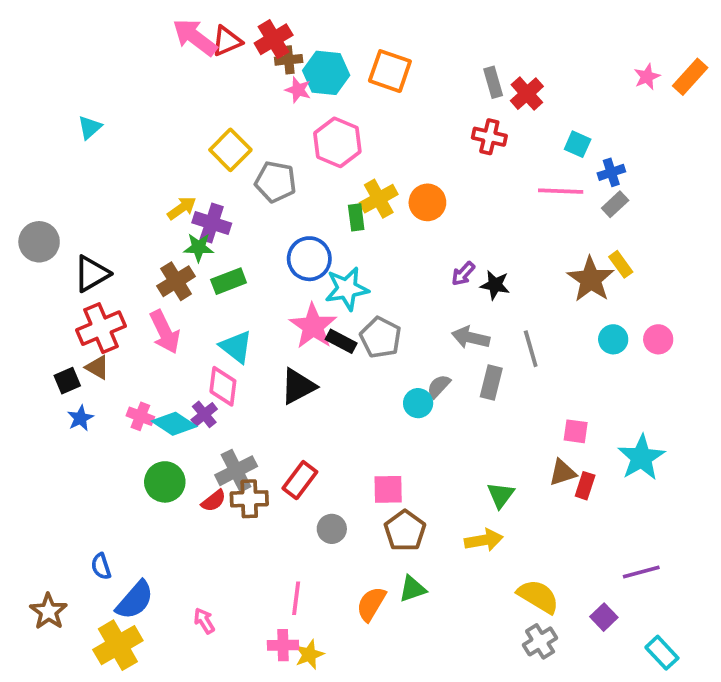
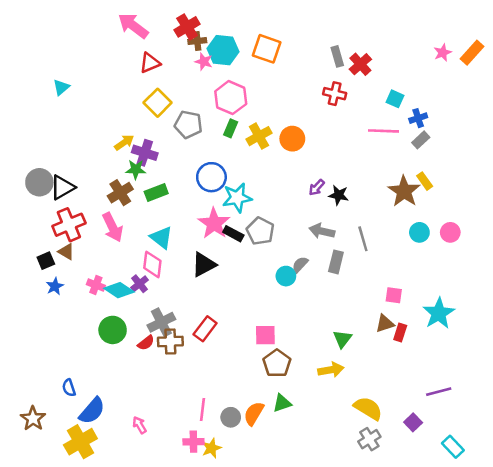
red triangle: (227, 41) -> (150, 63), moved
green rectangle: (356, 217) -> (231, 128), moved, turned 30
gray circle: (39, 242) -> (39, 182), moved
gray circle: (332, 529) -> (231, 417), moved

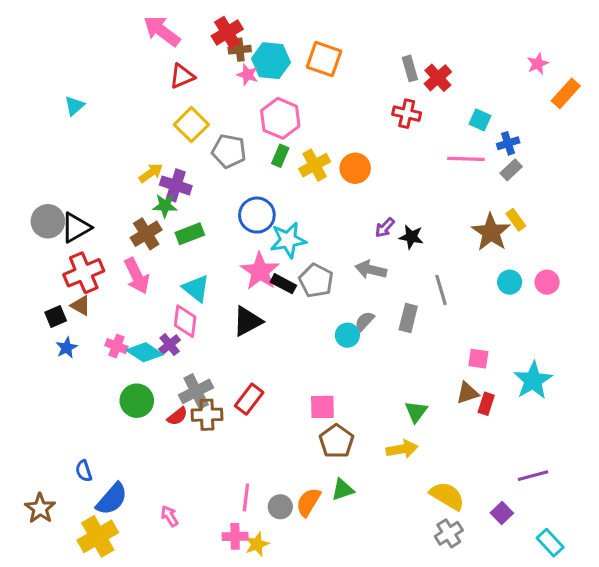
orange rectangle: (472, 53) -> (566, 93), moved
gray arrow: (322, 231) -> (371, 270), moved

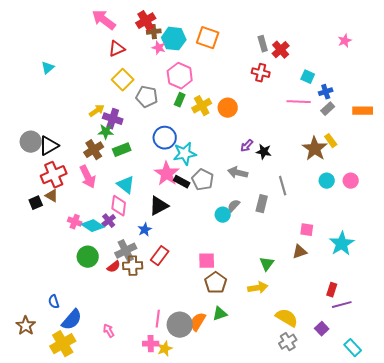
orange rectangle: (566, 93) -> (363, 111), moved, turned 48
blue star: (67, 348) -> (145, 230), moved
red rectangle: (486, 404) -> (332, 290), moved
gray circle: (280, 507) -> (180, 325), size x1.6

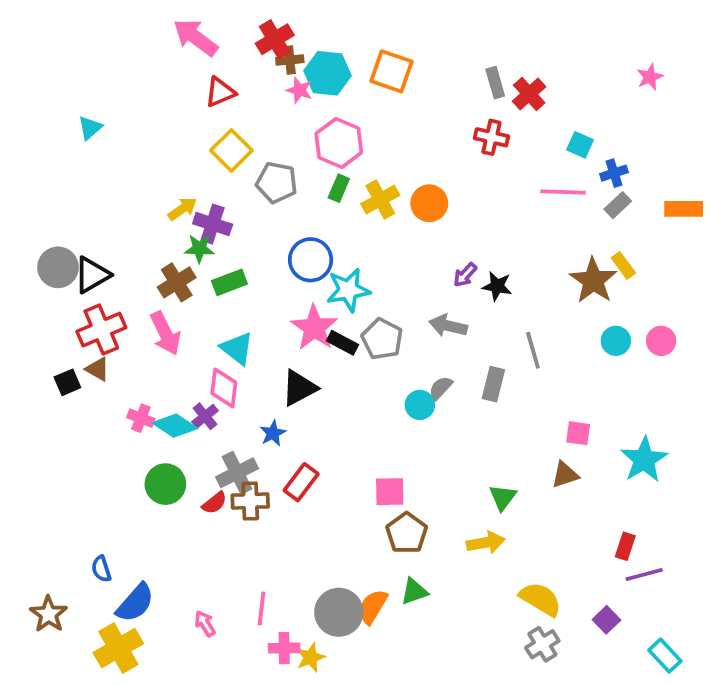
pink line: (158, 319) -> (262, 608), moved

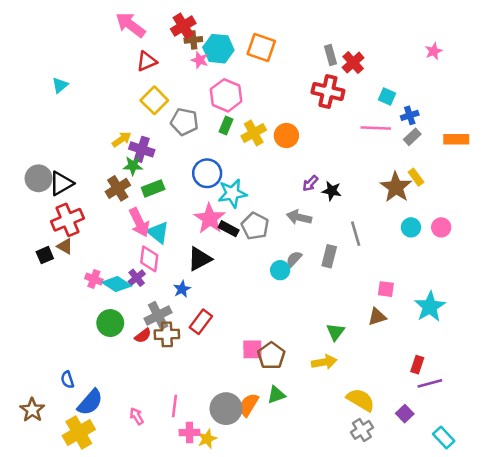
red cross: (491, 137) -> (328, 91), size x1.4
pink arrow: (165, 333) -> (139, 222), moved
pink square: (390, 492) -> (252, 349), moved

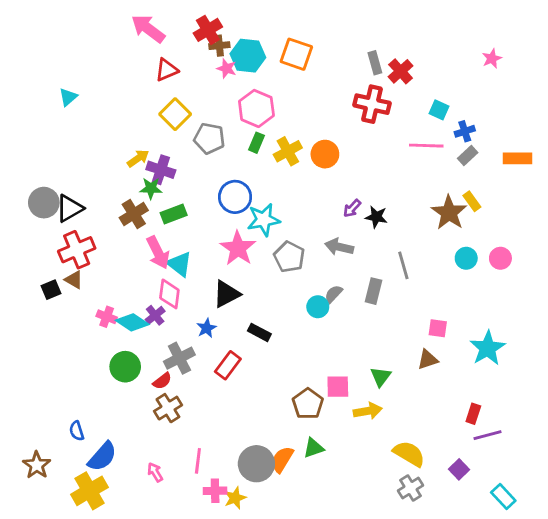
black rectangle: (229, 229) -> (259, 332), moved
brown cross: (167, 334) -> (168, 408), moved, turned -30
pink square: (252, 349) -> (338, 387), moved

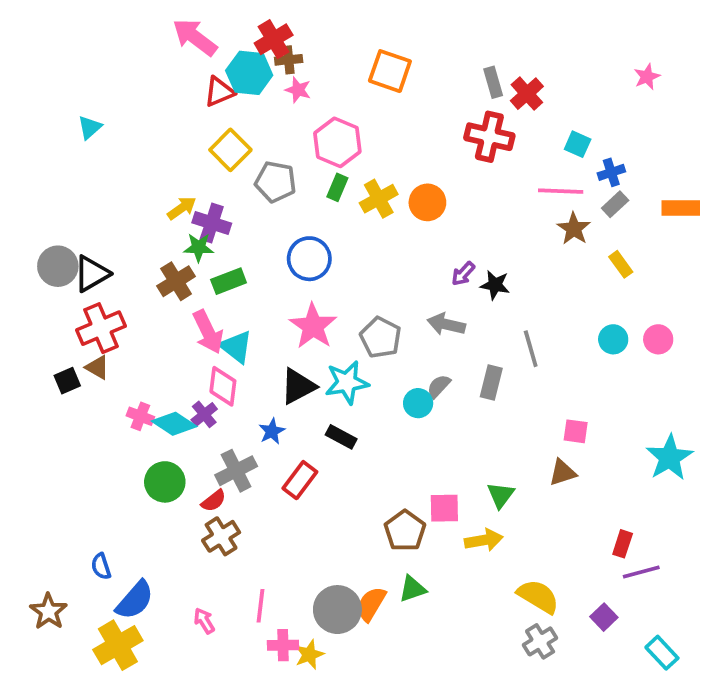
cyan hexagon: (248, 56) -> (249, 73), moved
brown star: (449, 213) -> (574, 229), moved, size x0.7
cyan star: (264, 220) -> (347, 382), moved
cyan star: (488, 348) -> (669, 458), moved

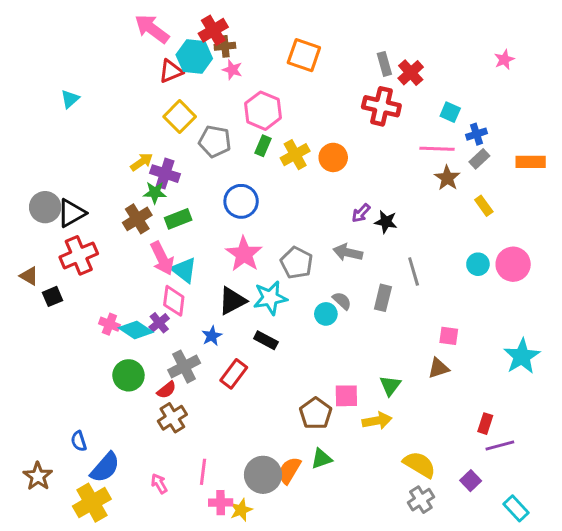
pink circle: (658, 339) -> (513, 264), size x1.5
brown triangle: (97, 367) -> (29, 276), moved
gray semicircle: (439, 386) -> (342, 301), turned 90

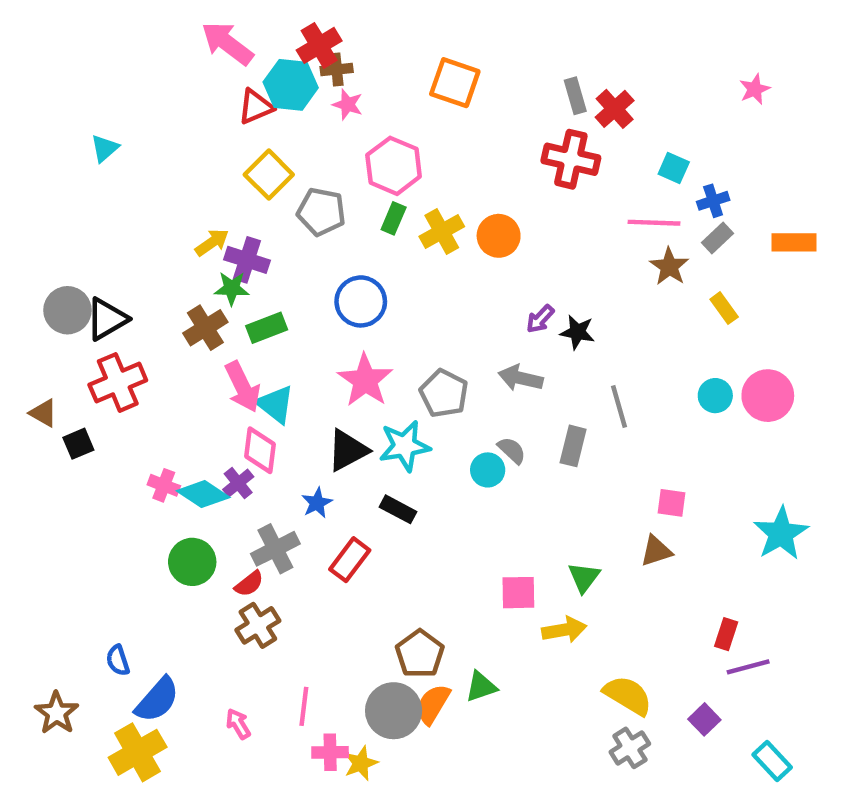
brown pentagon: (316, 413) -> (420, 654), moved

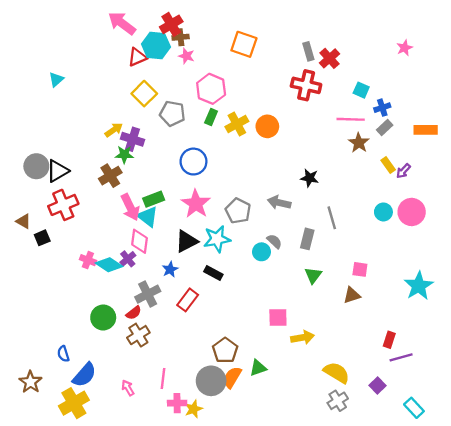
purple arrow: (540, 319) -> (403, 171), moved
green rectangle: (267, 328) -> (154, 199), moved
green circle: (192, 562) -> (103, 318), moved
green triangle: (584, 577) -> (313, 275), moved

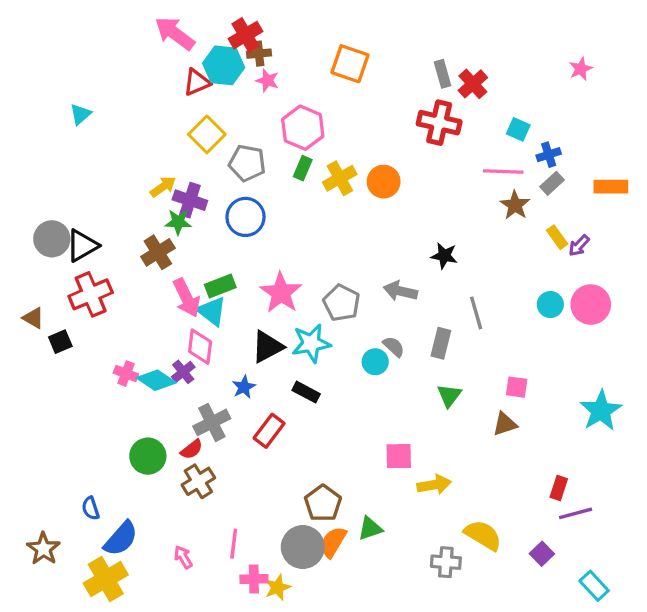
blue circle: (193, 162) -> (246, 217), moved
gray cross: (338, 401) -> (446, 562), moved, turned 36

